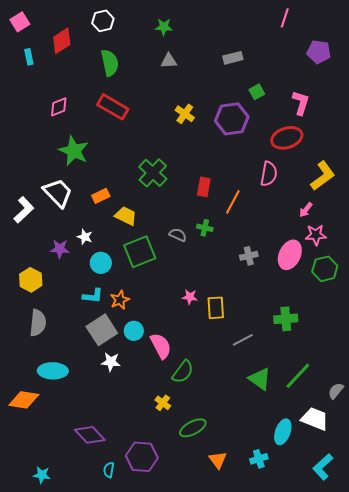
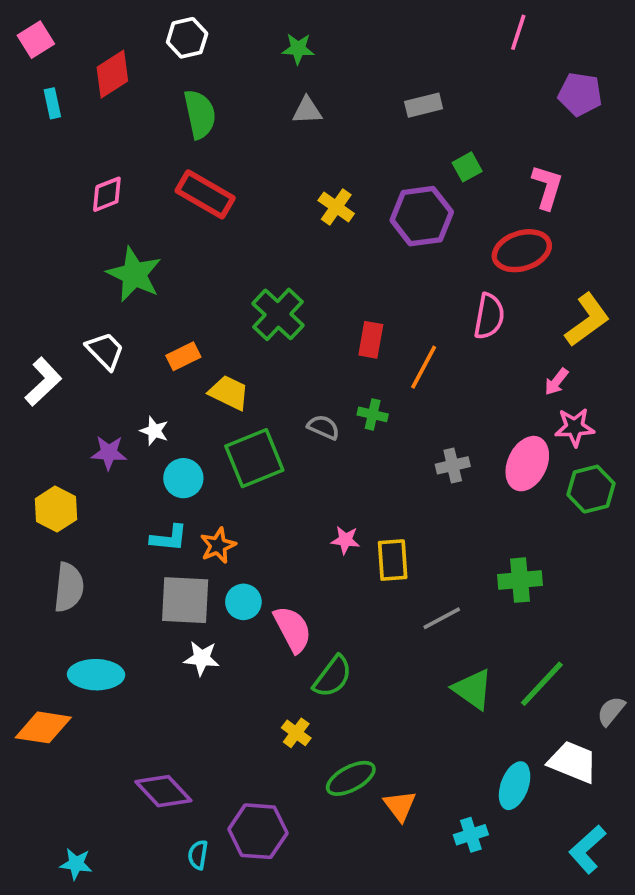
white trapezoid: (58, 193) -> (105, 351), size x0.7
gray square: (102, 330) -> (185, 600), turned 36
orange triangle: (218, 460) -> (400, 806), moved

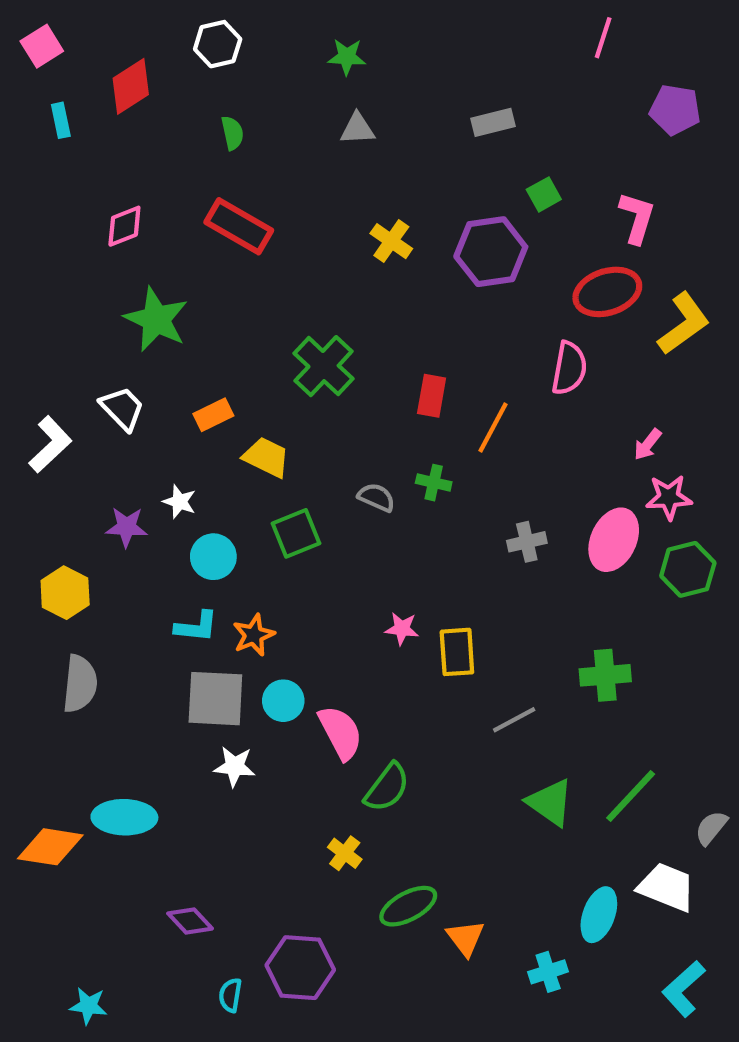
green semicircle: (200, 114) -> (232, 133), size x0.6
yellow L-shape: (587, 320) -> (684, 324), moved
green square: (254, 458) -> (296, 533), size x0.7
cyan ellipse: (96, 675) -> (124, 817), moved
purple diamond: (163, 791) -> (190, 921), size x0.7

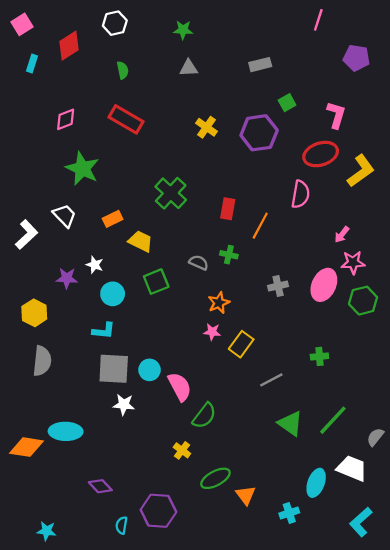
cyan rectangle: (61, 120) -> (32, 63), turned 30
orange star: (254, 635) -> (219, 303), moved
yellow rectangle: (457, 652) -> (241, 344), turned 40
green cross: (605, 675) -> (319, 356), size x0.7

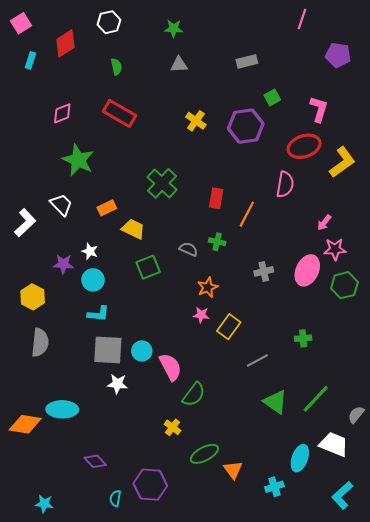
cyan circle: (113, 294) -> (93, 280), moved

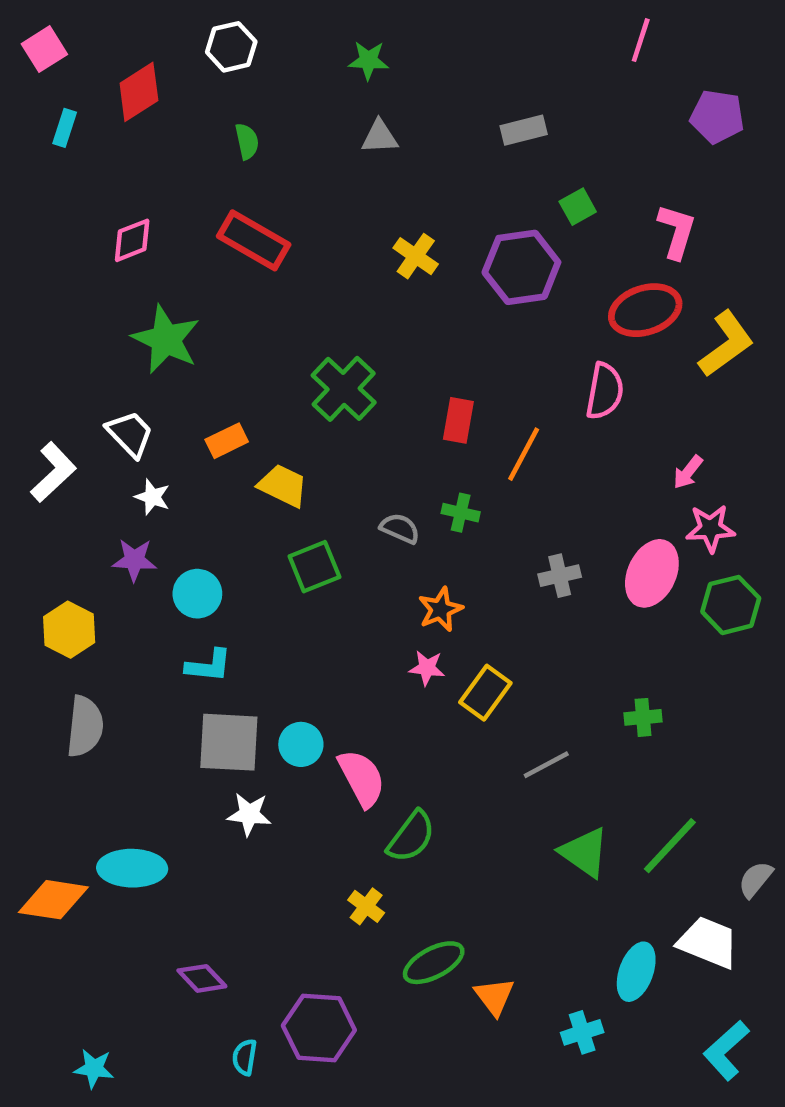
white star: (90, 251) -> (152, 497), moved

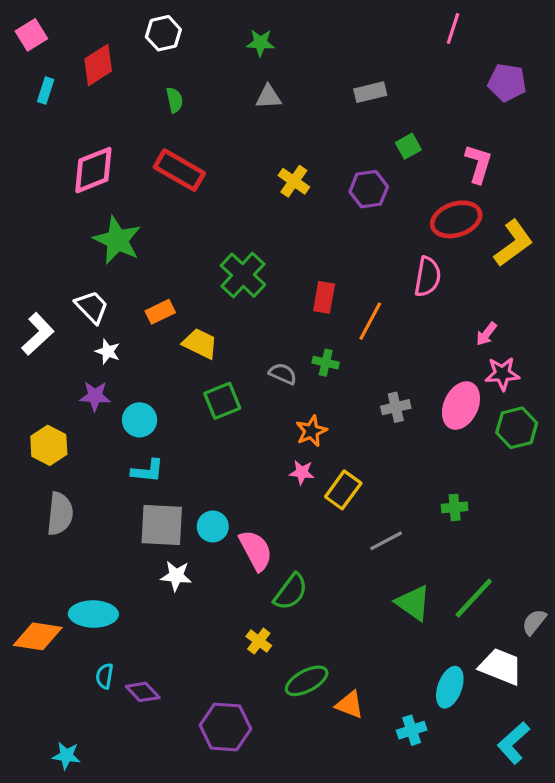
pink diamond: (132, 240) -> (93, 170), size x1.5
purple hexagon: (521, 267) -> (369, 189), size x0.7
orange triangle: (494, 996) -> (350, 705), turned -32
cyan semicircle: (245, 1057) -> (105, 676), moved

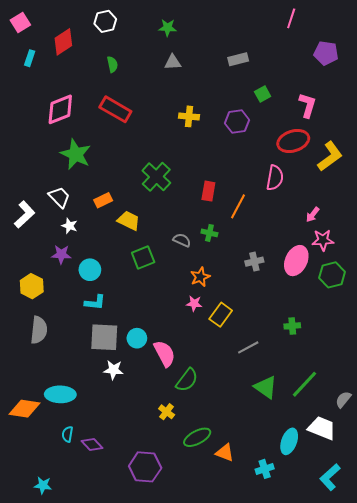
yellow cross: (294, 181) -> (189, 116), turned -30

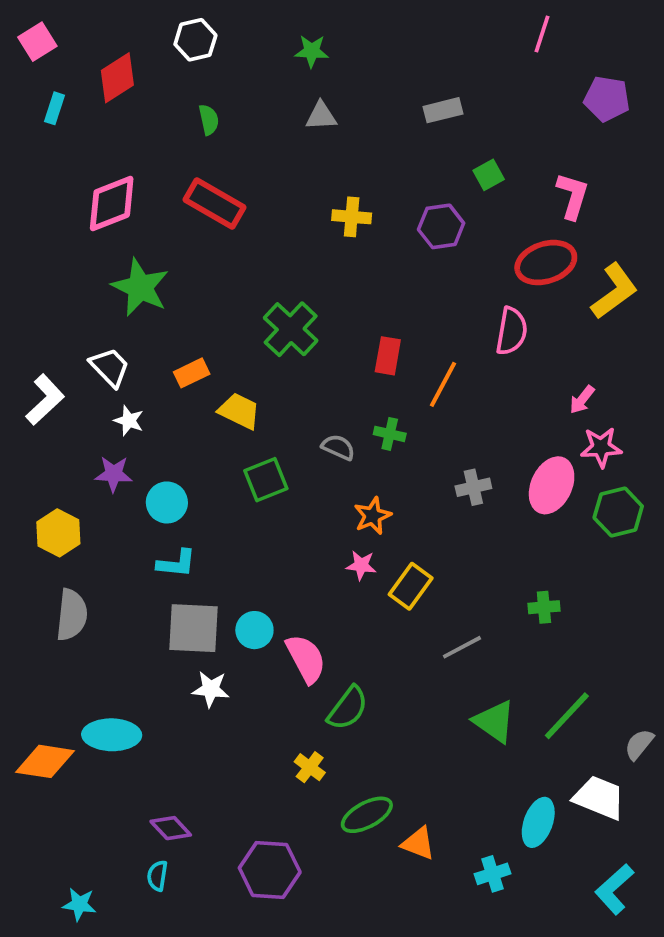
cyan semicircle: (67, 434) -> (157, 876), moved

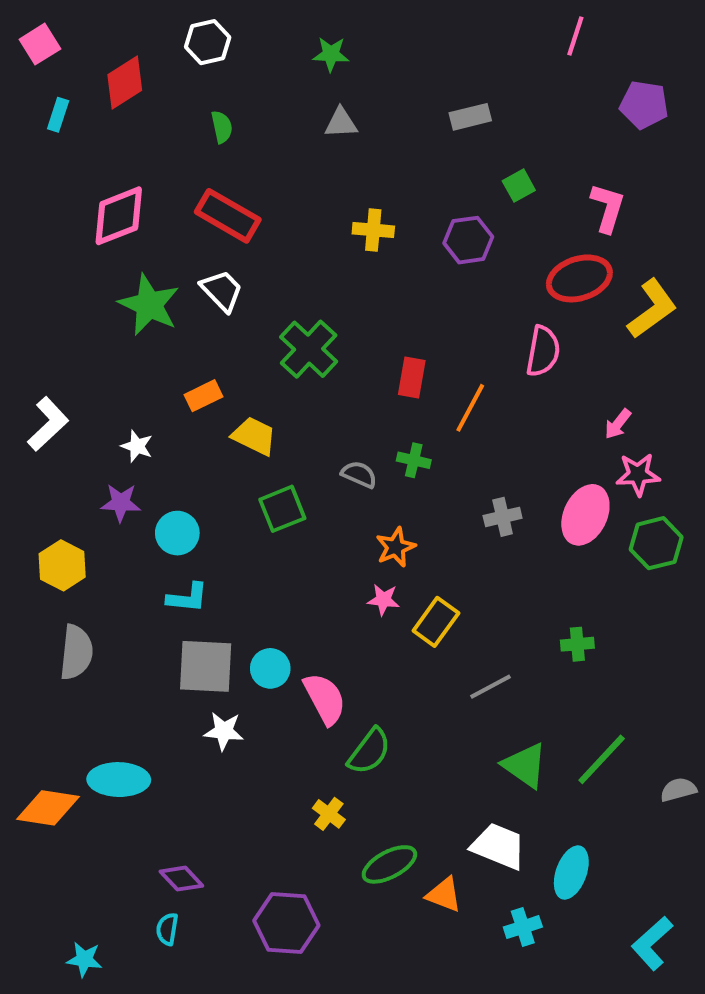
white trapezoid: (110, 367) -> (222, 291), moved
gray semicircle: (639, 744) -> (678, 790), turned 36
white trapezoid: (599, 798) -> (499, 846), moved

